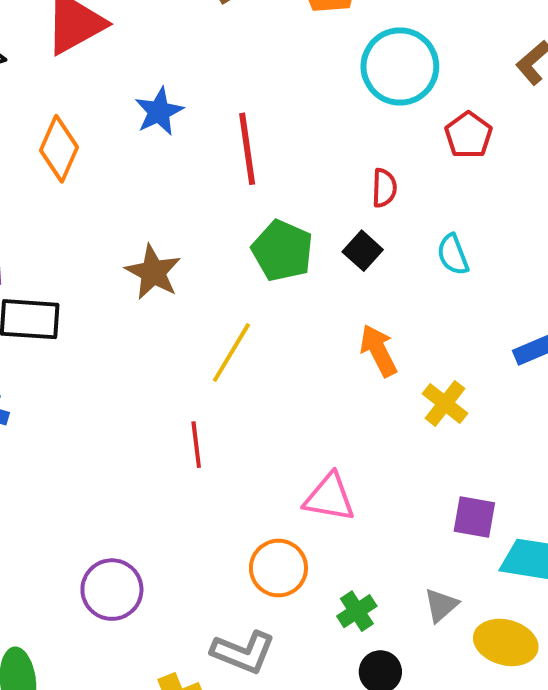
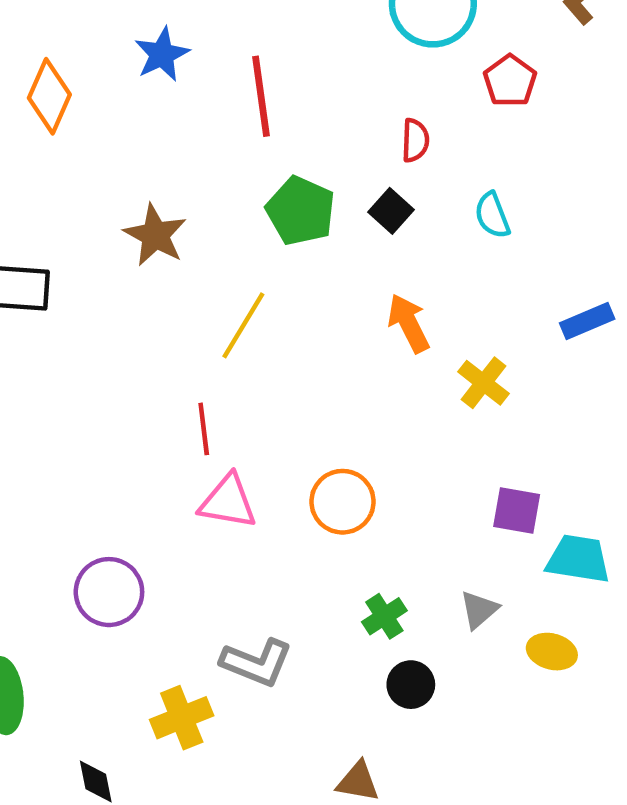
pink triangle: (329, 497) -> (228, 502), moved
orange circle: (278, 568) -> (343, 502), moved
yellow ellipse: (506, 642) -> (552, 652), size x0.7

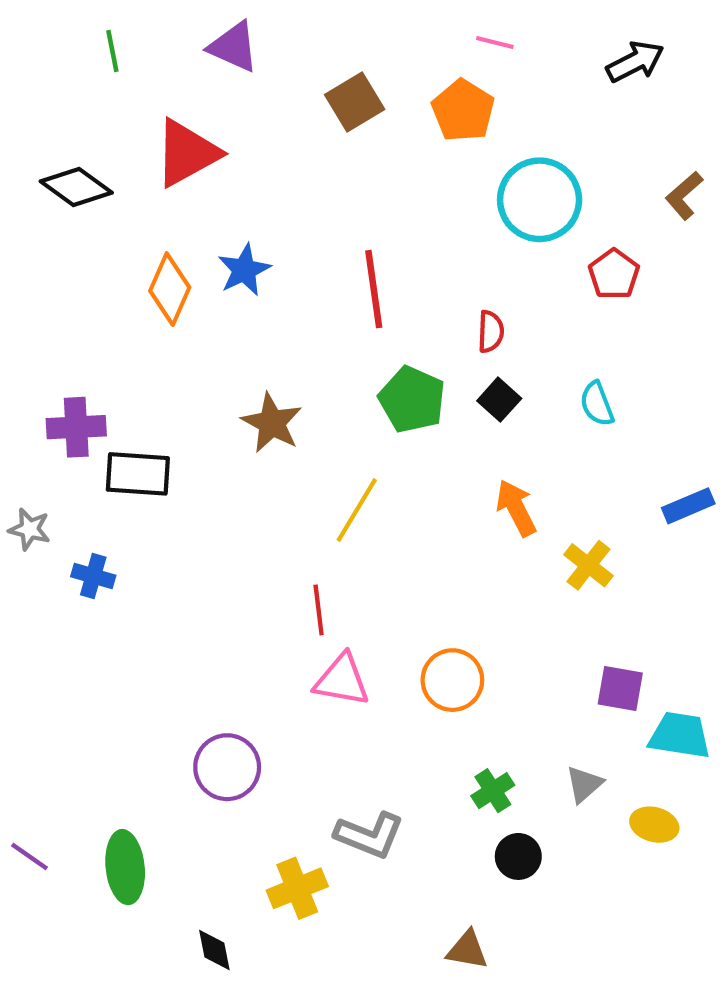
blue star: (162, 54) -> (244, 270), moved
red semicircle: (415, 140) -> (491, 332), moved

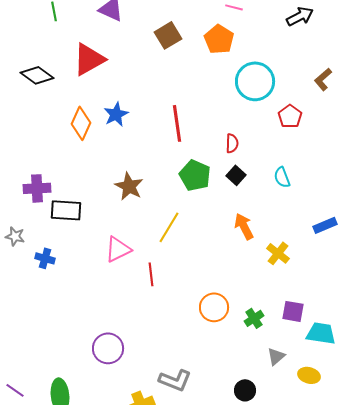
pink triangle: (342, 680) -> (118, 249), moved, turned -36
green cross: (493, 791) -> (254, 318), moved

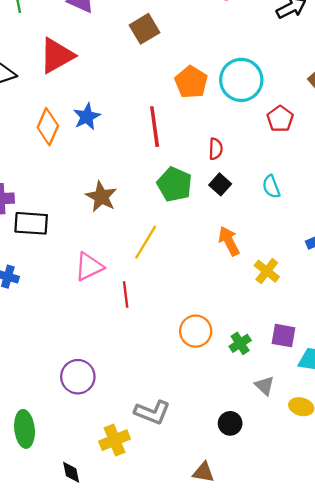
orange pentagon: (219, 39) -> (191, 82), moved
gray triangle: (276, 356) -> (265, 386), turned -36

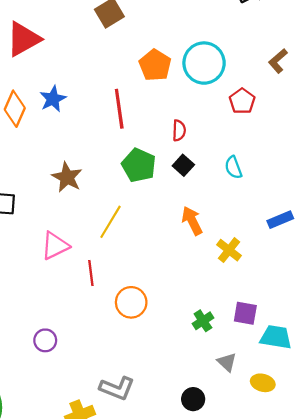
orange circle: (196, 331) -> (131, 302), moved
purple circle: (78, 377) -> (45, 340), moved, size x0.7

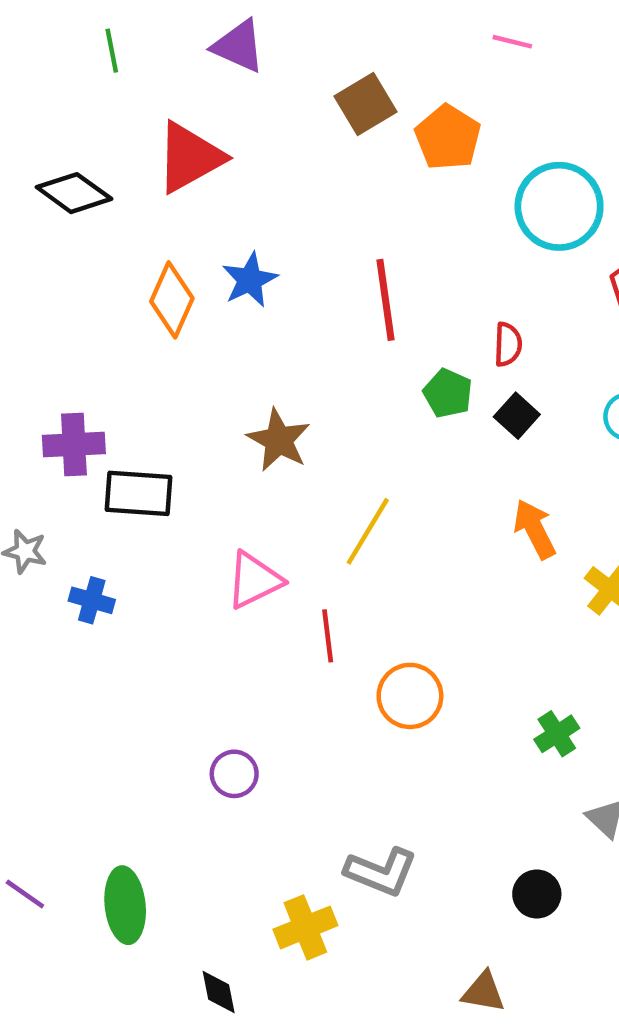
orange pentagon: (155, 65) -> (448, 137), moved
green pentagon: (139, 165) -> (448, 393), moved, size x0.7

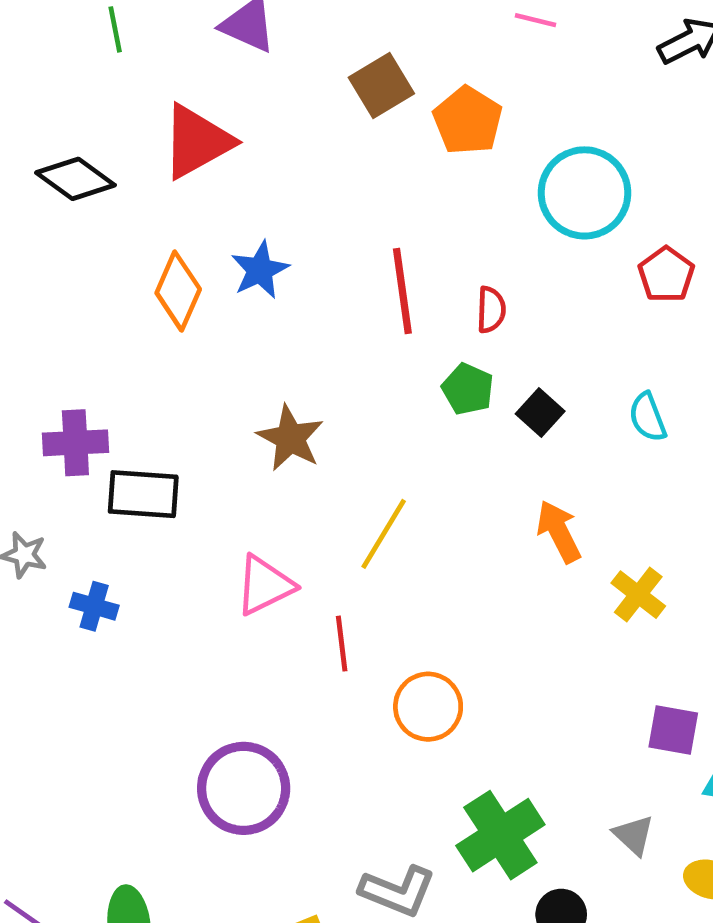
red semicircle: (508, 344) -> (491, 310), moved
green cross: (557, 734) -> (500, 835), moved, size x1.8
purple circle: (234, 774) -> (244, 788), size x1.8

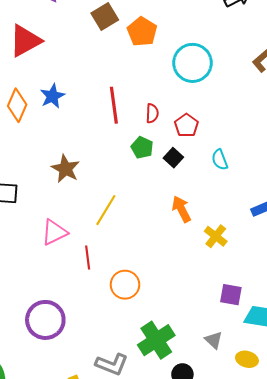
red pentagon: (666, 275) -> (186, 125), moved

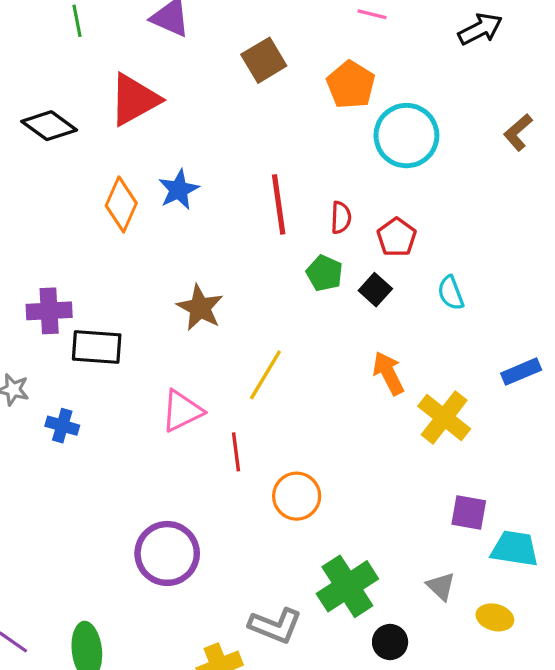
orange pentagon: (142, 32) -> (351, 85), moved
yellow cross: (216, 236) -> (444, 417), size x1.4

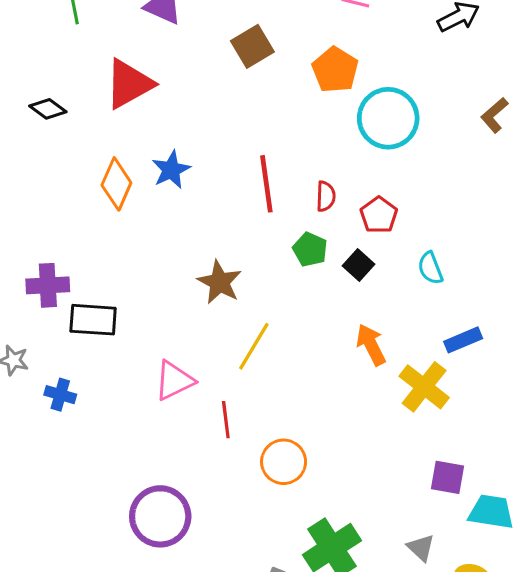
black diamond: (49, 126) -> (48, 109), size x0.7
brown star: (200, 308) -> (220, 282), moved
blue rectangle: (521, 372) -> (463, 340), moved

